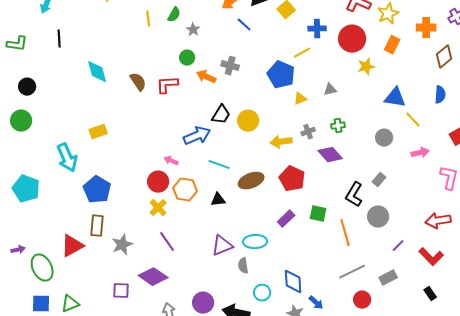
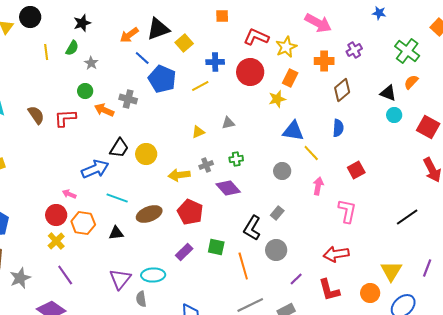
yellow star: (366, 67) -> (277, 99), moved
blue pentagon: (281, 75) -> (162, 79), moved
pink arrow: (420, 153) -> (318, 186), turned -66
purple triangle: (222, 246) -> (120, 279), turned -30
red L-shape: (431, 257) -> (329, 290), turned 30

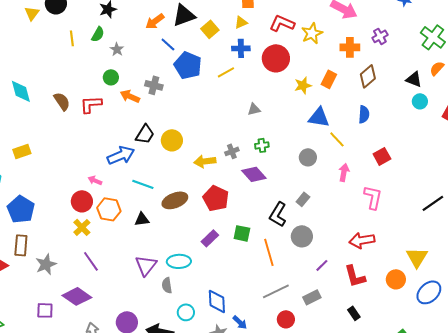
orange rectangle: (290, 78) -> (329, 79), moved
yellow triangle: (198, 132) -> (241, 22), moved

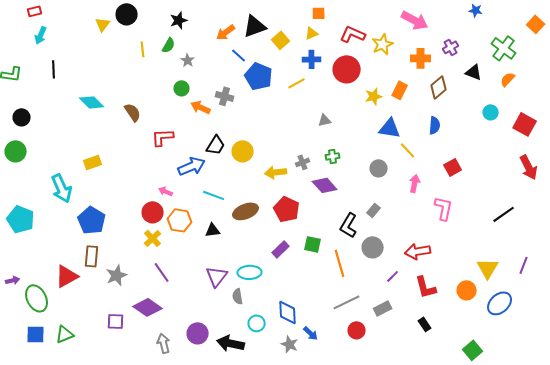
black triangle: (414, 79) -> (474, 72), moved
cyan diamond: (21, 91) -> (92, 102), turned -30
red L-shape: (91, 104) -> (163, 137), moved
red arrow: (362, 240) -> (418, 251), moved

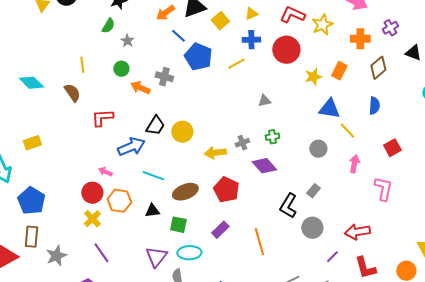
yellow line: (143, 49) -> (82, 65), moved
green square: (313, 244) -> (178, 225), moved
orange line: (340, 263) -> (259, 242), moved

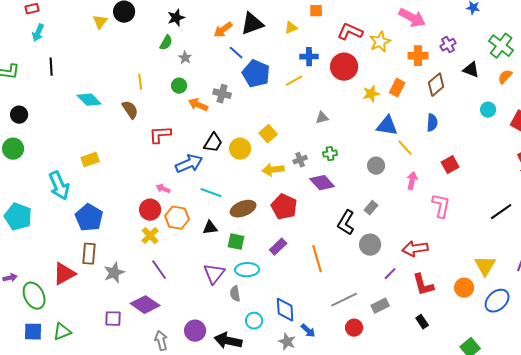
yellow triangle: (251, 14) -> (291, 28), moved
yellow square: (220, 21) -> (268, 134), moved

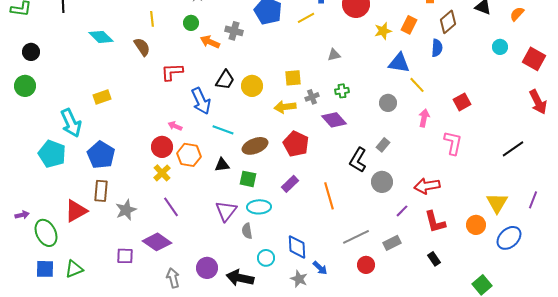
blue semicircle: (432, 123) -> (437, 48), moved
yellow square: (268, 134) -> (293, 78), moved, turned 36
blue arrow: (189, 164) -> (201, 101), turned 88
cyan pentagon: (18, 217) -> (52, 154), moved

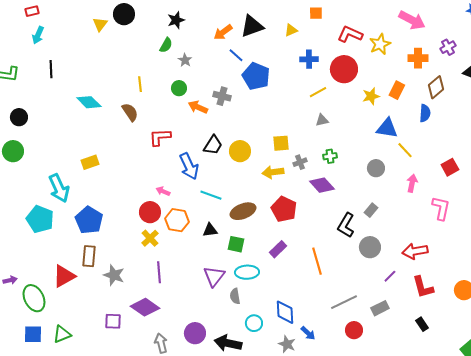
yellow line: (306, 18) -> (318, 92), moved
purple line: (171, 207) -> (159, 272), turned 30
gray star: (126, 210) -> (114, 275), turned -30

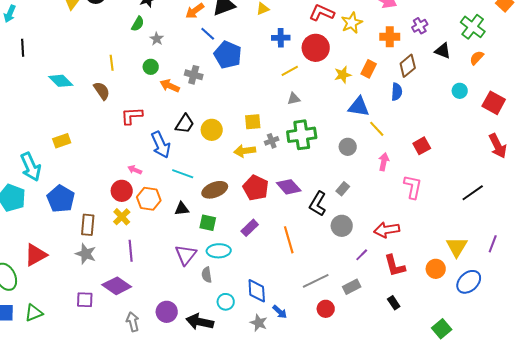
green cross: (330, 156) -> (302, 135), size x2.0
purple diamond: (322, 185) -> (289, 187), moved
brown rectangle: (89, 256) -> (88, 225), moved

